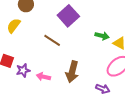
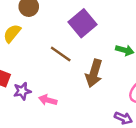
brown arrow: (72, 72) -> (94, 73), moved

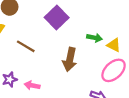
brown line: (61, 54) -> (26, 46), moved

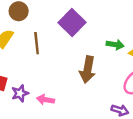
brown line: (26, 46) -> (37, 43), moved, turned 54

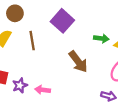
brown arrow: (88, 70) -> (78, 62), turned -45

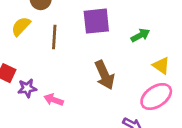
purple square: (62, 21) -> (96, 21), turned 30
green arrow: (101, 38) -> (140, 35), moved, turned -48

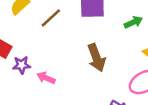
brown line: (54, 37) -> (51, 18), turned 40

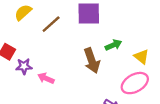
green arrow: (133, 22) -> (113, 45), moved

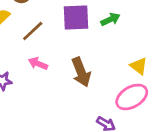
green arrow: (113, 45) -> (110, 19), moved
pink arrow: (46, 78) -> (38, 64), moved

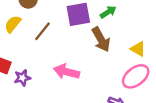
pink arrow: (38, 64) -> (66, 72), moved, size x1.5
brown arrow: (81, 72) -> (101, 39), moved

